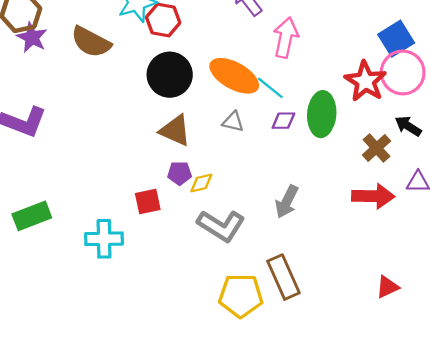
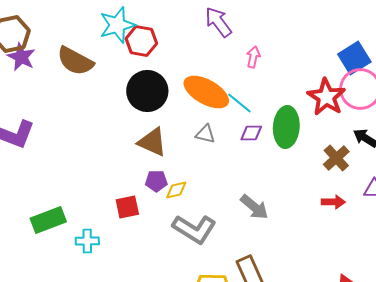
pink arrow: (286, 37) -> (253, 57), size x0.6
red arrow: (373, 196) -> (333, 202), size x0.6
gray arrow: (287, 202) -> (254, 207), turned -76
green rectangle: (32, 216) -> (48, 220), moved
cyan cross: (104, 239) -> (87, 241), size x0.7

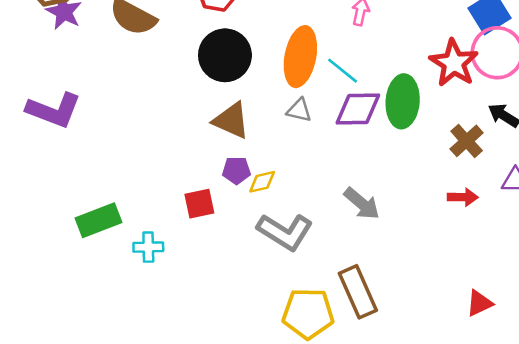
orange ellipse: (206, 92) -> (300, 57), turned 72
purple diamond: (251, 133) -> (358, 109), size x1.6

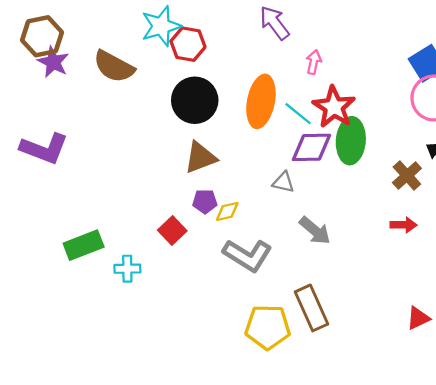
red star: (454, 63) -> (334, 107), moved
gray triangle: (299, 110) -> (283, 182), moved
brown triangle: (231, 120) -> (200, 158), turned -45
red square: (199, 204) -> (172, 231), turned -32

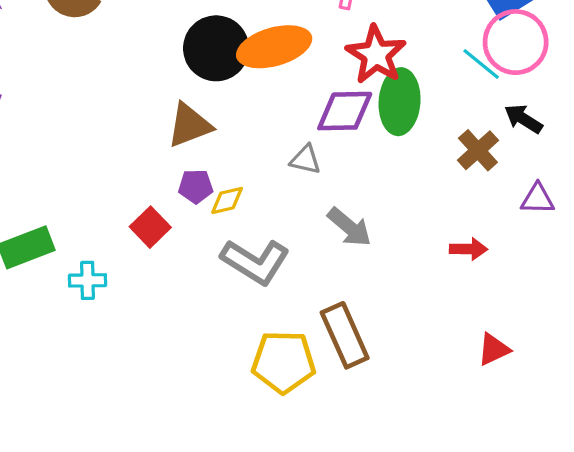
black circle: (195, 100) -> (216, 48), moved
orange ellipse: (261, 101) -> (274, 47), turned 63
cyan line: (298, 114) -> (481, 64), moved
red arrow: (404, 225) -> (469, 249), moved

